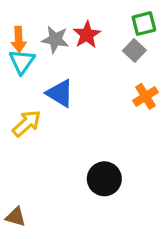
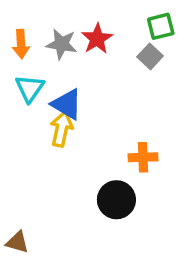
cyan triangle: (22, 62) -> (30, 88), moved
orange cross: (145, 96) -> (143, 157), moved, turned 30
yellow arrow: (27, 123) -> (62, 129), moved, turned -36

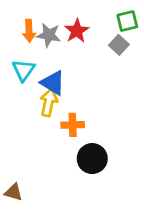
orange arrow: (21, 44) -> (29, 31), moved
orange cross: (143, 157) -> (73, 125), moved

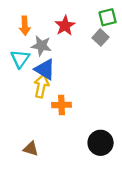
gray star: (49, 35) -> (41, 46), moved
black circle: (92, 159) -> (101, 143), moved
brown triangle: (14, 192) -> (31, 149), moved

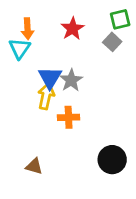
gray star: (41, 46) -> (71, 80), moved, turned 30
cyan triangle: (20, 59) -> (20, 49), moved
blue triangle: (45, 69) -> (50, 78), turned 30

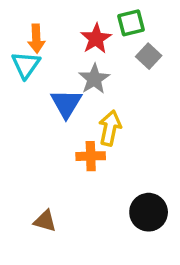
green square: (120, 19) -> (131, 23), moved
gray star: (71, 80) -> (94, 79), moved
yellow arrow: (46, 96) -> (110, 128), moved

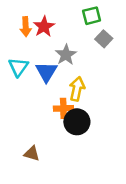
red star: (96, 39) -> (44, 27), moved
cyan triangle: (26, 65) -> (18, 67), moved
black circle: (149, 212) -> (77, 122), moved

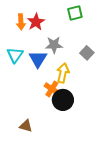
gray square: (104, 39) -> (87, 53), moved
gray star: (66, 55) -> (54, 45), turned 30
orange cross: (63, 108) -> (52, 89), turned 35

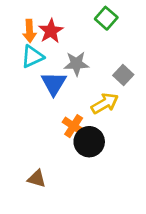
green square: (75, 13) -> (106, 18), turned -35
cyan triangle: (15, 55) -> (32, 57), moved, turned 30
yellow arrow: (63, 73) -> (105, 103), moved, turned 48

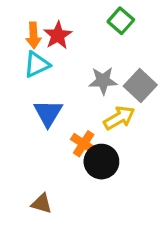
gray star: (76, 64) -> (103, 81), moved
gray square: (123, 75) -> (140, 85), size x1.4
blue triangle: (54, 83) -> (48, 113), moved

